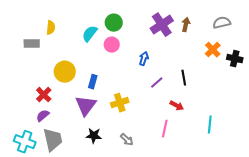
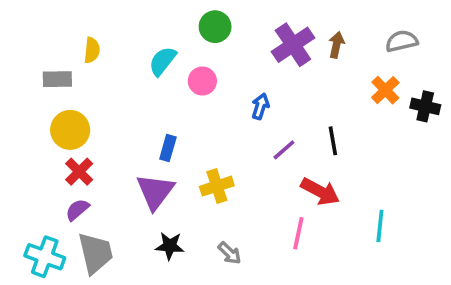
green circle: (114, 23) -> (215, 27), moved
yellow circle: (65, 72) -> (70, 130), moved
red arrow: (177, 106) -> (320, 192), size x1.5

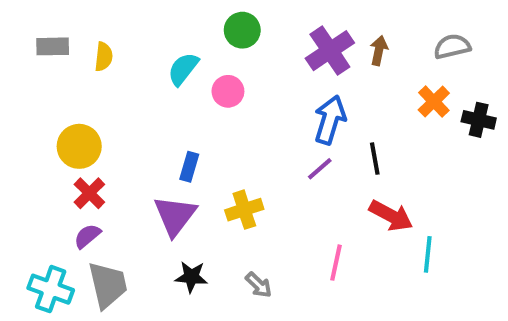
gray rectangle: (57, 79) -> (53, 46), moved
blue arrow: (260, 106) -> (330, 120), moved, size x1.6
red arrow: (320, 192) -> (391, 216), moved

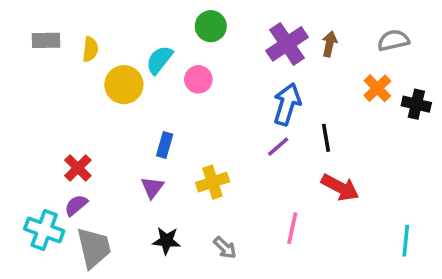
yellow circle: (79, 146) -> (124, 85), moved
purple triangle: (175, 216) -> (152, 187), size x0.6
cyan line: (428, 254) -> (406, 241), moved
cyan cross: (51, 289) -> (44, 230), moved

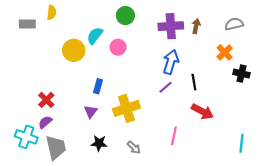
purple cross: (287, 44) -> (171, 26), turned 30
yellow semicircle: (90, 49) -> (52, 12), moved
black cross: (416, 104) -> (241, 74), moved
yellow cross: (213, 182) -> (126, 108), size x1.4

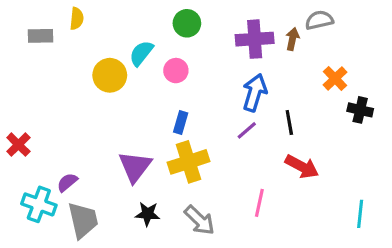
gray semicircle: (234, 24) -> (319, 20), moved
blue rectangle: (98, 86) -> (181, 123), moved
red cross: (46, 100) -> (18, 145), moved
purple triangle: (91, 112) -> (135, 167), size x1.6
gray arrow: (134, 147) -> (200, 220), size x1.5

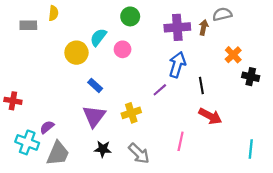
blue rectangle: (181, 123) -> (95, 85), moved, turned -64
purple line: (247, 130) -> (160, 90), moved
red cross: (18, 145) -> (13, 101), turned -35
yellow cross: (188, 162) -> (131, 113), size x0.7
gray trapezoid: (83, 220) -> (58, 153), turned 36

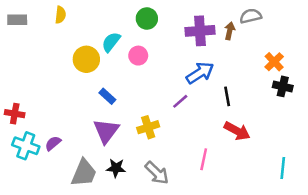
gray rectangle: (28, 25) -> (17, 20), moved
orange cross: (233, 55) -> (274, 62), moved
blue arrow: (177, 65) -> (200, 73), turned 40
cyan cross: (27, 142) -> (26, 146), moved
gray trapezoid: (58, 153) -> (84, 173), moved

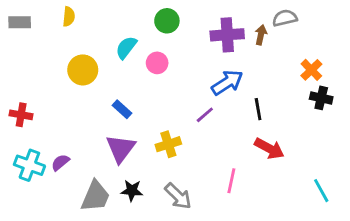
yellow circle: (86, 59) -> (83, 70), moved
red cross: (15, 114) -> (21, 115), moved
cyan line: (283, 168) -> (321, 191), turned -35

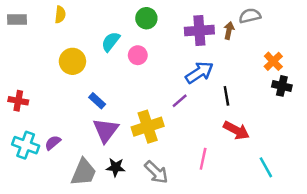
blue rectangle: (122, 109) -> (97, 101), moved
yellow cross: (168, 144) -> (148, 127), size x1.4
cyan line: (321, 191) -> (266, 167), moved

